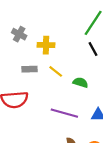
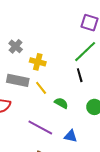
gray rectangle: (29, 69) -> (18, 80), size x1.5

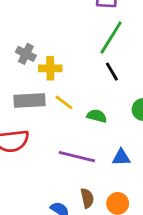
gray cross: (16, 46) -> (26, 54), moved

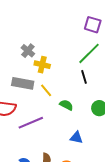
purple line: (77, 157) -> (31, 123), moved, turned -50

